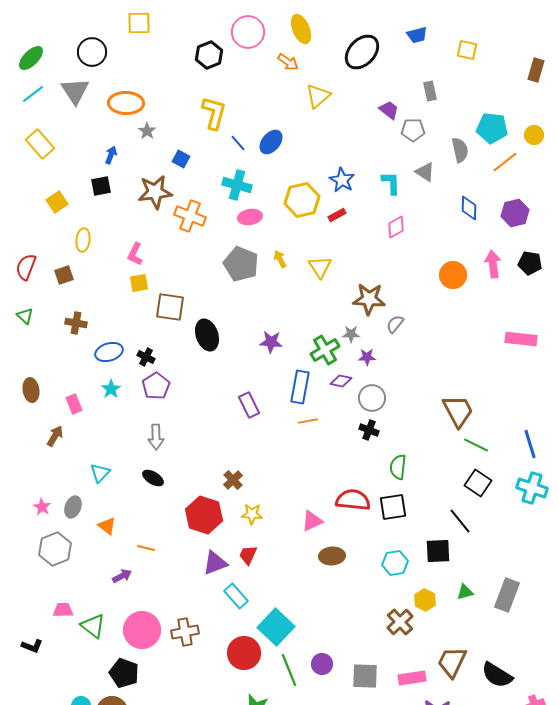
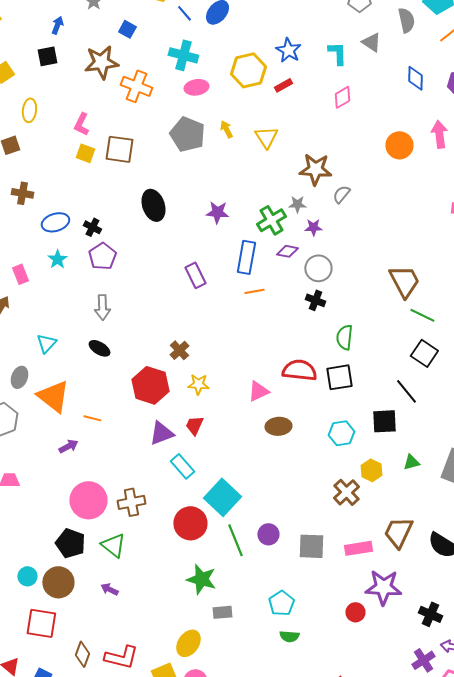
yellow square: (139, 283) -> (85, 153), turned 30
brown square: (170, 307) -> (119, 149), moved
orange triangle: (107, 526) -> (53, 396), size x1.8
green triangle: (93, 626) -> (113, 545), moved

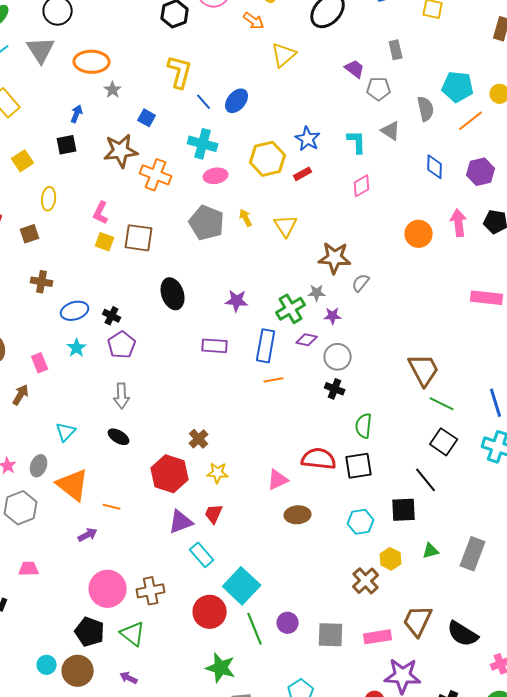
purple rectangle: (195, 275) -> (215, 346), moved, turned -60

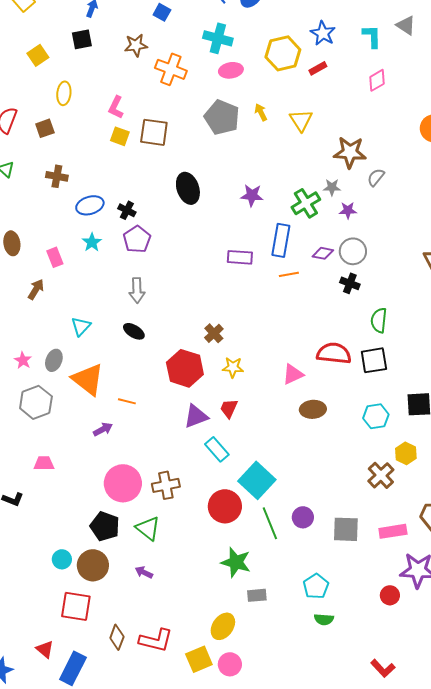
brown star: (121, 151) -> (136, 45), size x0.7
purple diamond: (307, 340) -> (323, 253), moved
purple rectangle: (215, 346) -> (240, 257), moved

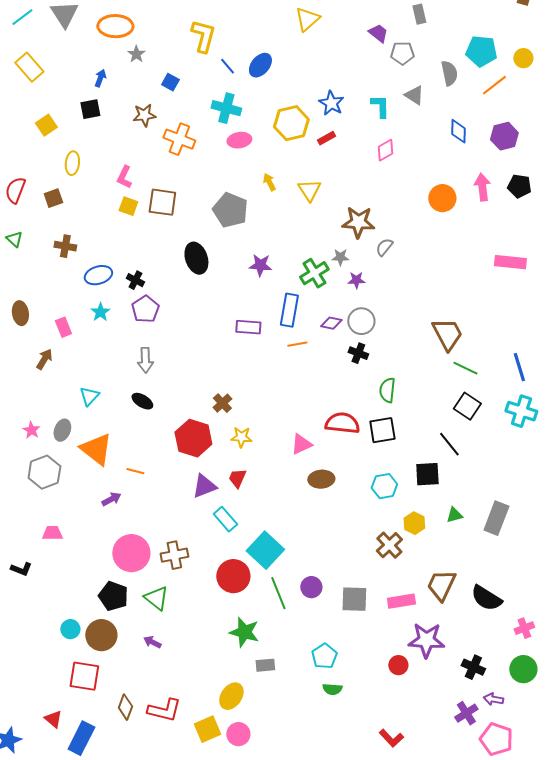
gray pentagon: (222, 117) -> (230, 210), moved

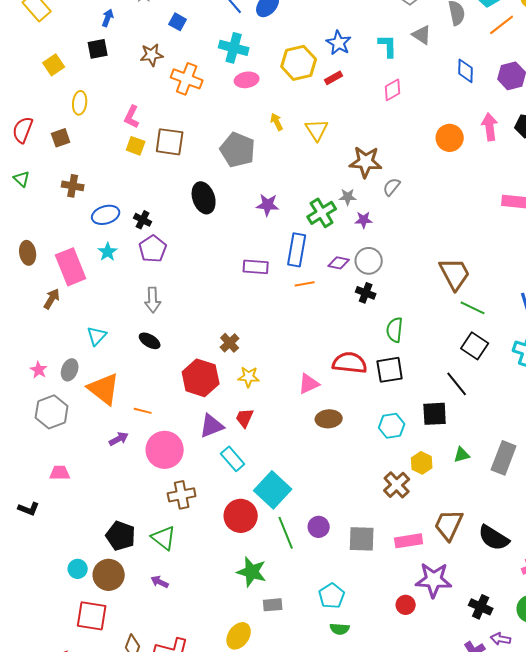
pink rectangle: (63, 327) -> (71, 267), size x1.8
pink circle: (131, 553) -> (165, 450), moved

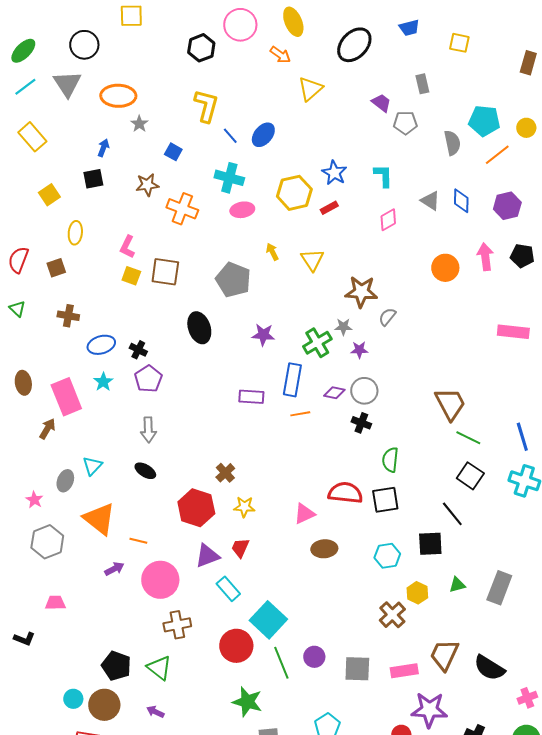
gray triangle: (422, 35) -> (430, 201), moved
gray ellipse: (70, 370) -> (65, 481), moved

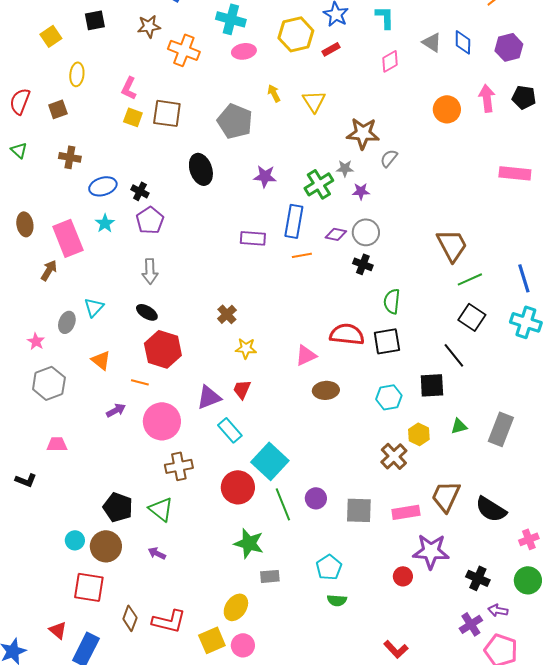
green line: (468, 438) -> (470, 279), turned -50
red hexagon: (196, 508) -> (163, 349), moved
orange triangle: (99, 519) -> (101, 360), size x0.6

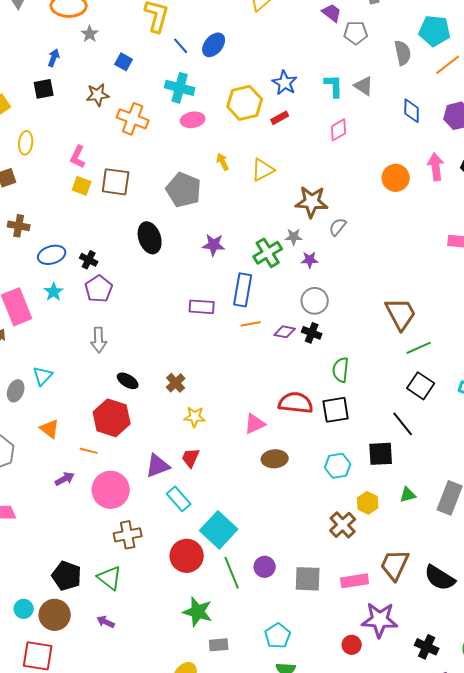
gray triangle: (432, 42) -> (364, 86), moved
yellow triangle: (314, 101) -> (263, 170), turned 35
purple diamond: (336, 234) -> (285, 332), moved
black ellipse: (147, 312) -> (128, 381), moved

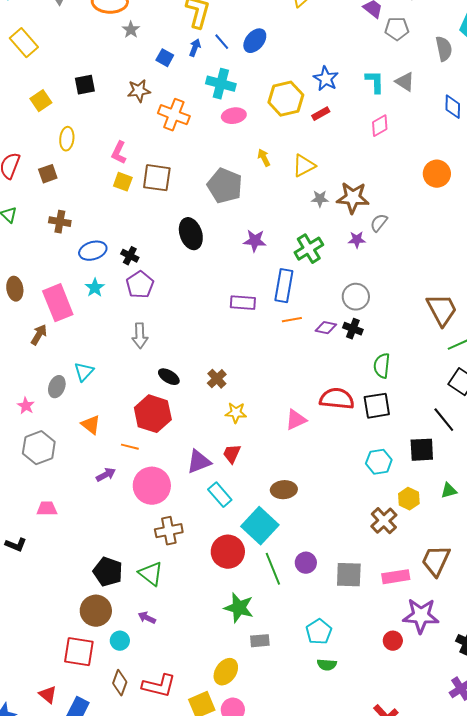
blue arrow: (54, 58) -> (195, 48), moved
gray star: (294, 237) -> (320, 199), moved
purple star: (310, 260) -> (357, 240), moved
brown ellipse: (275, 459) -> (284, 490), moved
cyan circle: (24, 609) -> (120, 641), moved

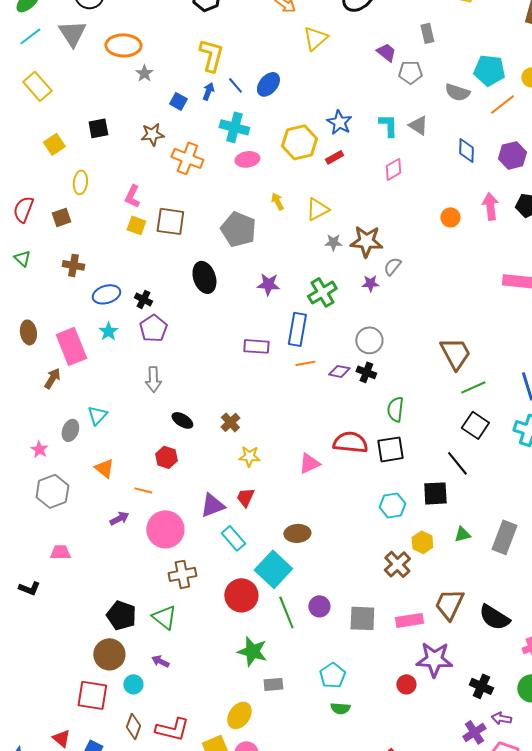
gray semicircle: (444, 49) -> (457, 92), turned 120
orange circle: (437, 174) -> (450, 217), size x0.7
red hexagon: (153, 414) -> (166, 457), size x0.6

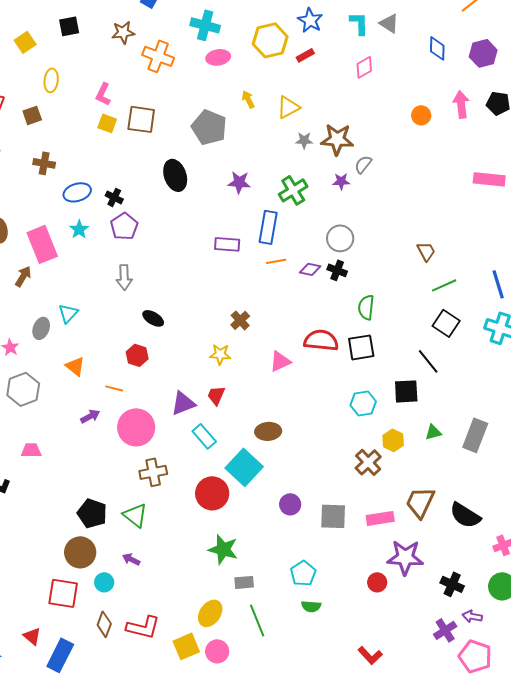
brown trapezoid: (455, 353) -> (426, 251), size x0.6
brown cross: (230, 422) -> (240, 320), moved
green line: (286, 612) -> (257, 620), moved

